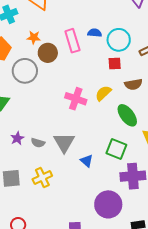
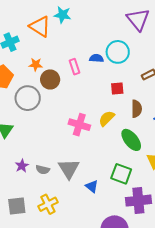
cyan circle: (119, 40) -> (118, 52), moved
pink rectangle: (72, 41) -> (74, 67), size x0.7
brown semicircle: (133, 84) -> (137, 109), turned -78

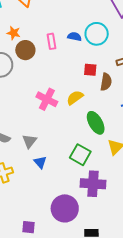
brown semicircle: (137, 109) -> (106, 82), moved
gray triangle: (69, 169) -> (29, 141), size x0.7
blue triangle: (92, 186) -> (40, 162), moved

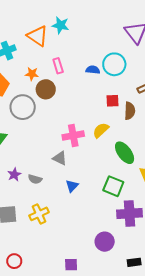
pink rectangle: (51, 41) -> (58, 66), moved
pink cross: (47, 99) -> (73, 135), turned -30
gray triangle: (29, 141) -> (60, 158), moved, turned -35
blue triangle: (40, 162) -> (72, 186), moved, turned 32
purple circle: (65, 208) -> (105, 242), size x0.7

